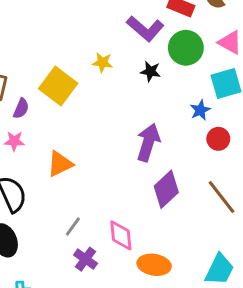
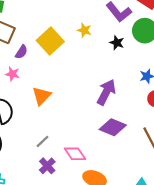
orange triangle: (60, 164) -> (42, 96), turned -30
purple diamond: (166, 189) -> (113, 127), turned 55
pink diamond: (121, 235) -> (75, 154), turned -40

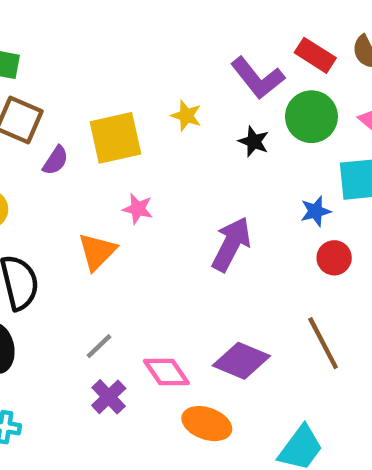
yellow square: (50, 41) -> (115, 138), turned 30
pink star: (12, 74) -> (138, 209), moved
purple diamond: (113, 127) -> (241, 361), moved

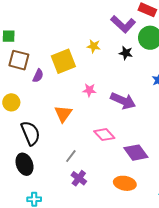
pink star: (138, 209) -> (89, 90), moved
purple arrow: (231, 244) -> (123, 101), turned 95
purple diamond: (241, 361) -> (136, 153), turned 40
pink diamond: (166, 372) -> (104, 135), moved

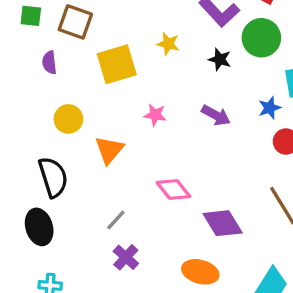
brown square: (19, 60) -> (75, 22), moved
purple semicircle: (38, 76) -> (49, 62), moved, turned 144
purple arrow: (123, 101) -> (216, 115), moved, size x0.7
yellow circle: (11, 102) -> (68, 119), moved

